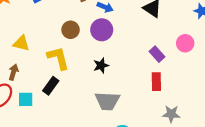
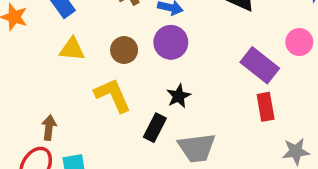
yellow triangle: (21, 43) -> (72, 49), moved
purple rectangle: (157, 54) -> (260, 65), size x1.5
black rectangle: (51, 86) -> (155, 128), moved

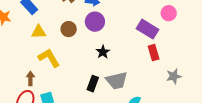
yellow L-shape: (113, 95) -> (49, 58), moved
black rectangle: (155, 128) -> (93, 84), moved

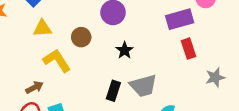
brown circle: (69, 29) -> (81, 37), moved
purple rectangle: (147, 29) -> (180, 19), turned -45
brown arrow: (30, 78) -> (34, 87), turned 64

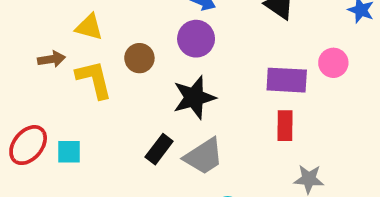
black star: (125, 50) -> (194, 98), size x1.6
gray trapezoid: (143, 86) -> (204, 156), turned -36
brown arrow: (34, 87) -> (51, 59), moved

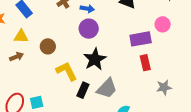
yellow triangle: (89, 27) -> (21, 36), moved
brown circle: (139, 58) -> (48, 46), moved
yellow L-shape: (94, 79) -> (67, 71), moved

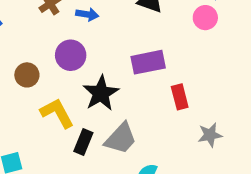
pink circle: (163, 24) -> (205, 18), moved
purple circle: (89, 29) -> (71, 55), moved
purple rectangle: (141, 39) -> (148, 62), moved

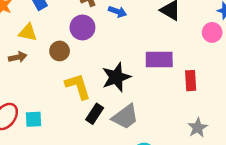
purple circle: (71, 55) -> (82, 27), moved
red rectangle: (180, 97) -> (191, 81), moved
gray star: (210, 135) -> (198, 128), turned -30

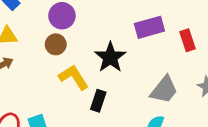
brown circle: (60, 51) -> (56, 44), moved
gray trapezoid: (125, 117) -> (164, 90), moved

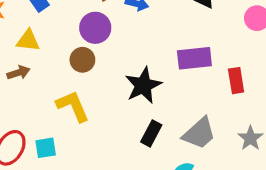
yellow L-shape: (74, 77) -> (73, 106), moved
black rectangle: (98, 101) -> (151, 133), moved

